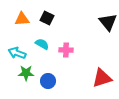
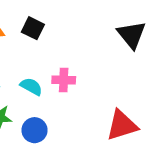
cyan semicircle: (42, 44) -> (31, 86), moved

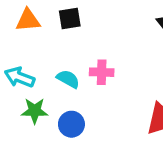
black square: (33, 28) -> (70, 19), turned -35

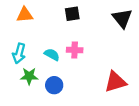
black square: (70, 19) -> (72, 14), moved
cyan arrow: (20, 77) -> (19, 53), turned -96

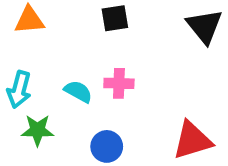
blue circle: (54, 85) -> (107, 146), moved

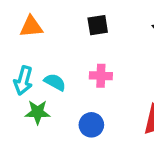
cyan semicircle: (78, 91) -> (55, 82), moved

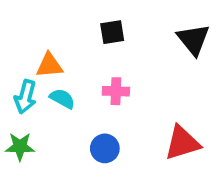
orange triangle: (31, 27) -> (49, 65), moved
green star: (38, 112) -> (20, 147), moved

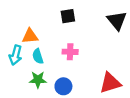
cyan semicircle: (62, 99) -> (38, 56), turned -136
green star: (20, 147) -> (38, 80), moved

